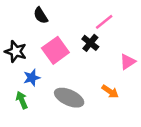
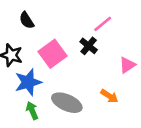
black semicircle: (41, 15) -> (27, 20), moved
blue star: (32, 78) -> (28, 82), size x1.5
green arrow: (22, 100) -> (32, 111), moved

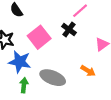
blue star: (28, 82) -> (20, 62), turned 30
green arrow: (32, 111) -> (24, 85), turned 32

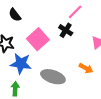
green arrow: (24, 85) -> (15, 89), moved

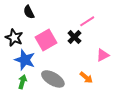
green arrow: (15, 89) -> (22, 82), moved

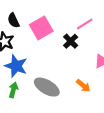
black semicircle: (29, 12) -> (13, 20), moved
pink square: (46, 40) -> (41, 28), moved

